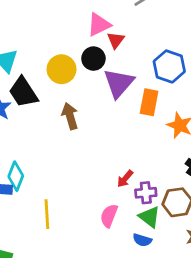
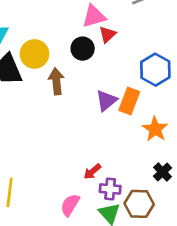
yellow circle: (62, 69) -> (34, 54), moved
purple triangle: (119, 83) -> (106, 101), moved, size x0.7
brown arrow: (70, 116) -> (56, 81), moved

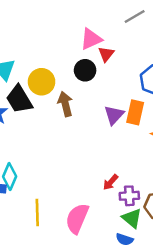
pink semicircle: (70, 205) -> (77, 218), moved, size x1.4

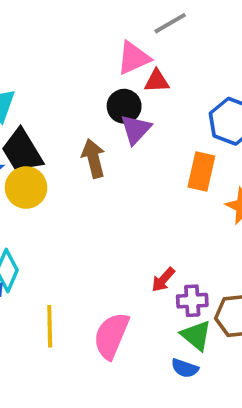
gray line: (135, 16) -> (170, 23), moved
red triangle: (106, 54) -> (157, 81), turned 49
yellow circle: (42, 82) -> (26, 188), moved
purple triangle: (114, 115) -> (136, 129), moved

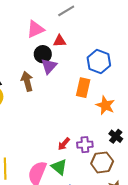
pink triangle: (134, 58) -> (35, 29), moved
purple cross: (192, 301) -> (85, 145), moved
green triangle: (196, 335) -> (59, 167), moved

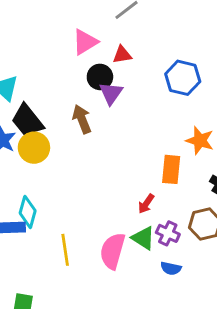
orange rectangle: (83, 88) -> (171, 169), moved
purple cross: (85, 145) -> (168, 233), moved, turned 35

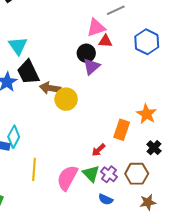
pink triangle: (85, 42) -> (96, 28), moved
blue hexagon: (183, 78) -> (147, 42), moved
brown arrow: (82, 119) -> (50, 88), moved, turned -72
yellow circle: (34, 148) -> (66, 99), moved

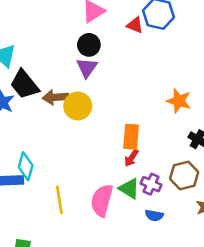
red triangle: (105, 41) -> (135, 25), moved, turned 32
purple triangle: (91, 66) -> (87, 68), moved
orange rectangle: (122, 130) -> (131, 137), moved

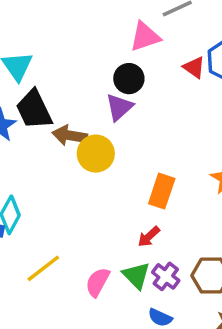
orange rectangle: (131, 137) -> (162, 191), moved
yellow line: (59, 200) -> (43, 268), turned 48
pink semicircle: (102, 200) -> (98, 282), size x0.7

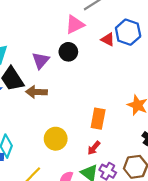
purple triangle: (119, 107) -> (41, 60), moved
yellow circle: (96, 154) -> (56, 139), moved

